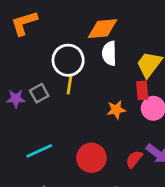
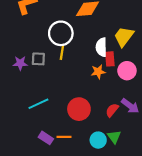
white semicircle: (109, 53) -> (101, 47), moved
red rectangle: (142, 90) -> (110, 59), moved
gray square: (39, 93) -> (38, 59), turned 32

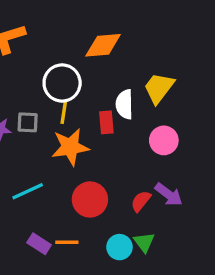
red rectangle: (110, 59) -> (106, 122), moved
orange star: (98, 72) -> (70, 147), moved, size x1.6

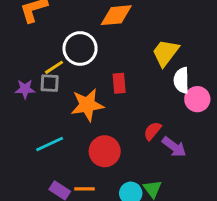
white semicircle: (124, 104) -> (181, 80), moved
yellow line: (64, 113) -> (54, 67), moved, turned 48
pink circle: (164, 140) -> (197, 99), moved
red semicircle: (141, 201) -> (152, 131), moved

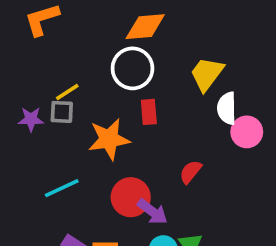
white circle: (80, 48) -> (132, 68), moved
purple arrow: (174, 147) -> (152, 212), moved

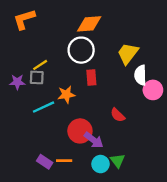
orange star: (109, 139) -> (66, 95), size x0.7
red semicircle: (191, 172) -> (118, 115), turned -84
cyan line: (62, 188) -> (44, 107), moved

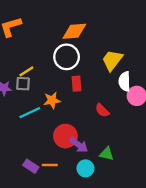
red semicircle: (118, 115) -> (102, 110), moved
green triangle: (118, 161) -> (107, 154), moved, turned -40

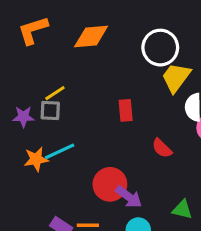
orange diamond: (74, 31) -> (91, 37), moved
white circle: (67, 57) -> (160, 48), moved
orange star: (52, 100) -> (36, 159), moved
green triangle: (107, 154) -> (182, 210), moved

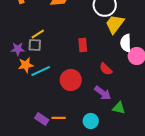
orange star: (36, 159) -> (26, 65), moved
red circle: (110, 184) -> (71, 80), moved
purple arrow: (129, 197) -> (103, 93), moved

